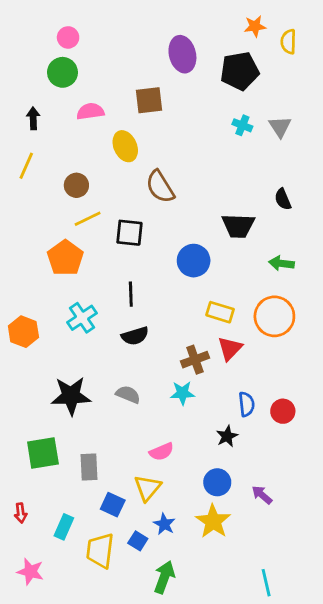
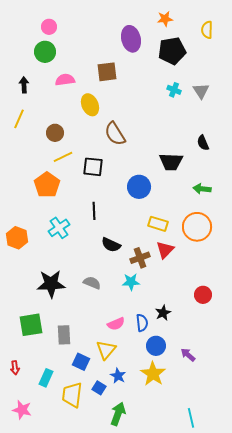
orange star: (255, 26) -> (165, 19), moved
black semicircle: (135, 336) -> (111, 245), moved, turned 42
blue semicircle: (247, 404) -> (142, 323), moved

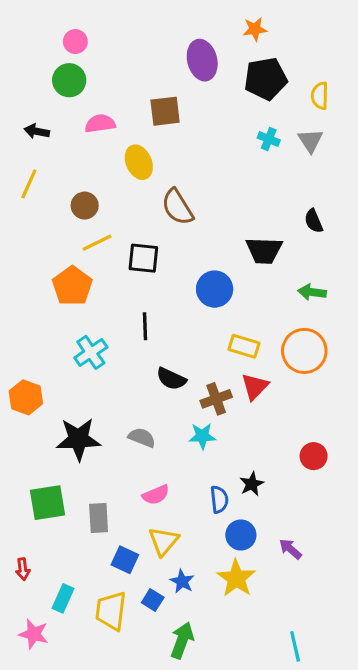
yellow semicircle: (207, 30) -> (320, 96), moved
black arrow: (24, 85) -> (37, 131), turned -77
orange hexagon: (17, 238) -> (26, 397), moved
pink semicircle: (116, 324) -> (156, 495), moved
cyan rectangle: (46, 378) -> (63, 598), moved

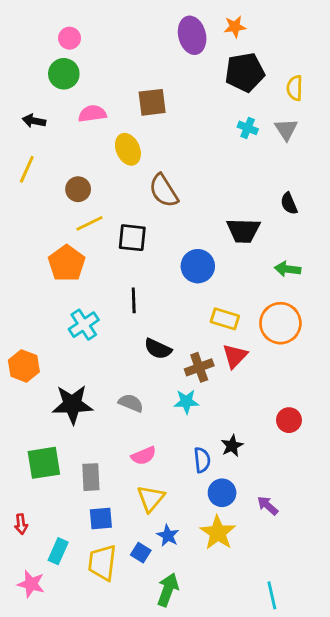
purple ellipse: (202, 60) -> (192, 35), moved
blue square: (125, 560) -> (101, 518), moved, turned -30

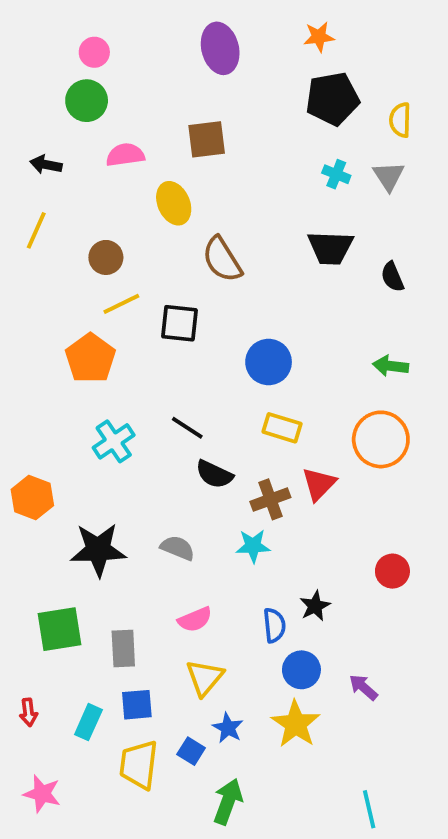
purple ellipse: (192, 35) -> (220, 48), moved
black trapezoid: (243, 231) -> (330, 248), moved
black line: (134, 300) -> (187, 428), moved, turned -55
yellow rectangle: (225, 319) -> (282, 428), moved
cyan rectangle: (58, 551) -> (88, 722), moved

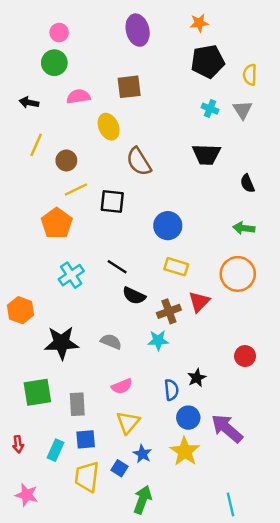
yellow line: (36, 230) -> (36, 145), moved
black semicircle: (392, 277) -> (247, 183), moved
purple arrow: (363, 687) -> (227, 428), size x1.8

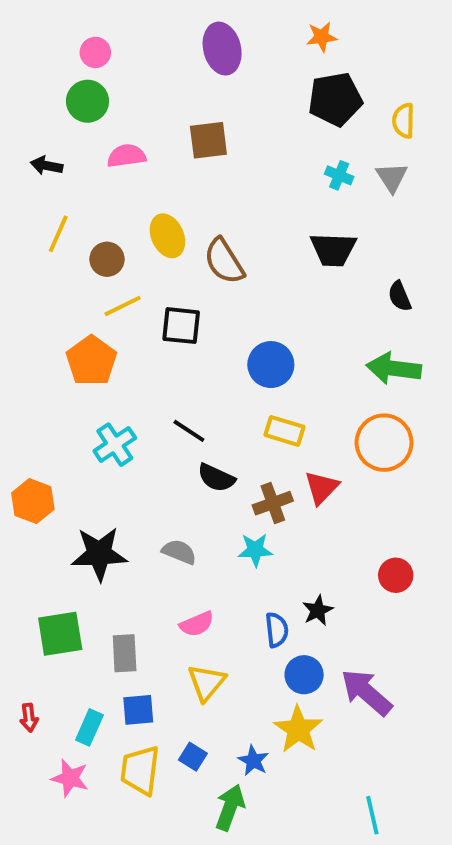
yellow ellipse: (109, 127) -> (167, 236), moved
green arrow: (244, 228) -> (394, 368), size x1.5
blue star: (142, 454) -> (253, 761), moved
pink star: (27, 495) -> (70, 778), moved

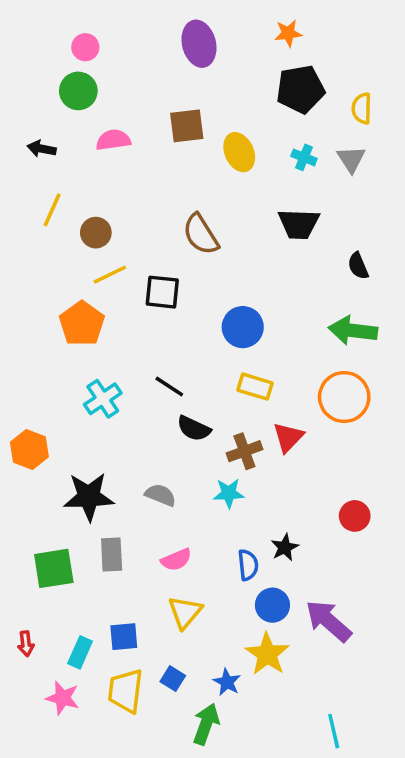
yellow ellipse: (167, 236) -> (239, 152), moved
gray rectangle: (125, 653) -> (112, 554), moved

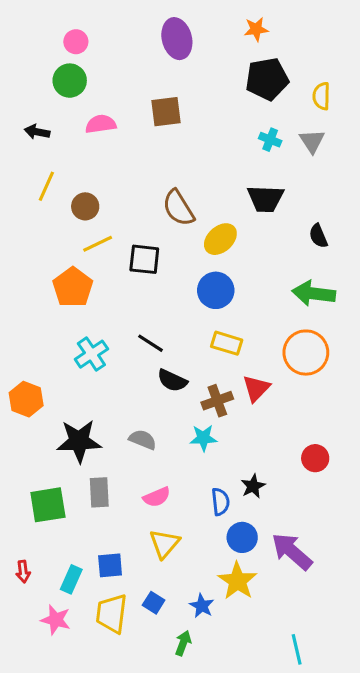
yellow ellipse: (239, 152) -> (220, 239), moved, turned 72
green arrow: (206, 724) -> (183, 643), size x0.7

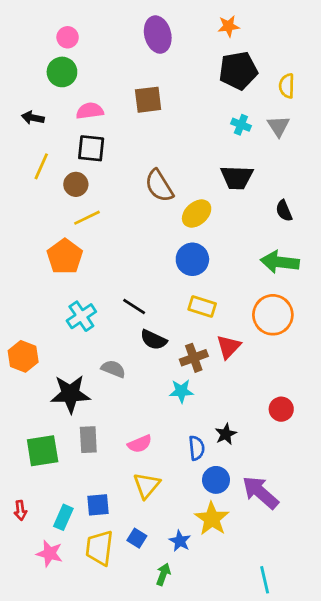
black square: (144, 259) -> (91, 148), moved
gray semicircle: (143, 440) -> (113, 369), moved

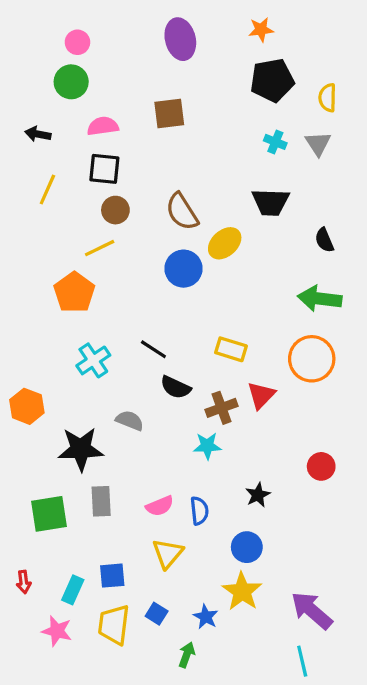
brown circle: (76, 184) -> (115, 210), moved
blue circle: (192, 259) -> (184, 269), moved
blue semicircle: (197, 448) -> (199, 511), moved
purple arrow: (260, 492) -> (312, 610), moved

